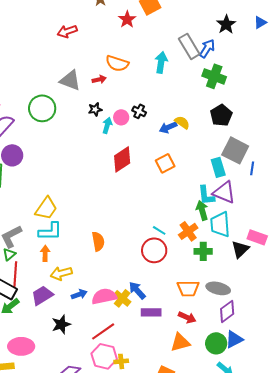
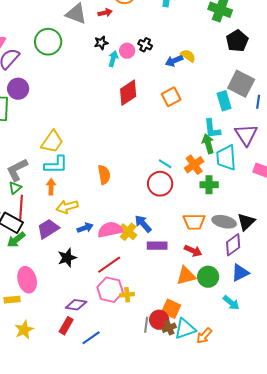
black pentagon: (221, 115) -> (237, 41), moved
purple triangle: (224, 192) -> (246, 135), moved, turned 35
black triangle: (240, 249) -> (246, 222), moved
green circle: (216, 343) -> (208, 277), moved
pink ellipse: (21, 346) -> (27, 280), turned 75

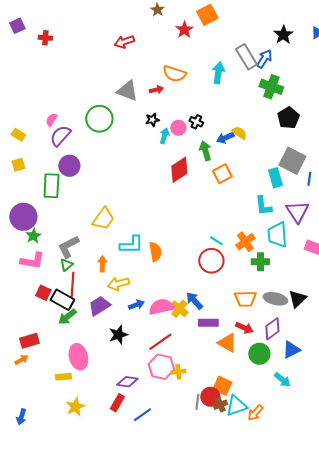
green arrow: (208, 144) -> (205, 151), moved
cyan L-shape: (56, 165) -> (131, 245), moved
purple diamond: (233, 245) -> (272, 329), moved
orange triangle: (186, 276) -> (227, 343), moved, turned 45

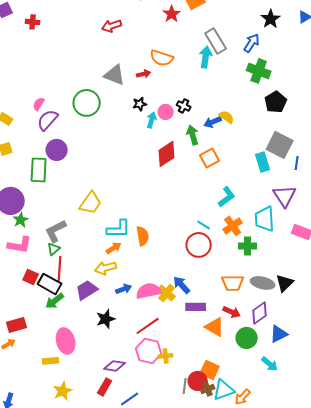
gray rectangle: (246, 57) -> (216, 41), moved
cyan L-shape: (263, 206) -> (227, 197), moved, turned -120
orange arrow: (102, 264) -> (114, 248), moved, turned 56

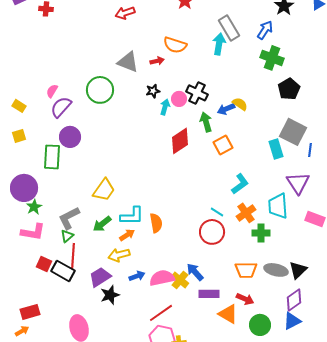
black cross: (184, 106) -> (197, 93), size x1.5
green arrow: (55, 301) -> (102, 224), moved
purple diamond: (260, 313) -> (294, 300), moved
black star: (106, 319) -> (110, 295), moved

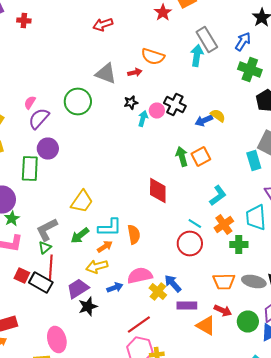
green arrow: (206, 122) -> (182, 156), moved
red diamond: (180, 141) -> (158, 190), moved, turned -56
pink semicircle: (162, 278) -> (140, 276), moved
green circle: (260, 325) -> (248, 322), moved

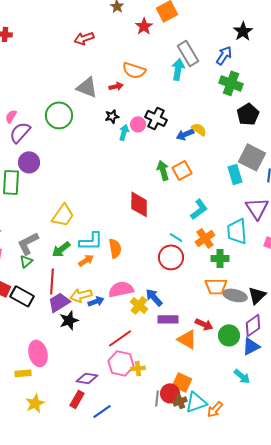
yellow arrow: (97, 266) -> (81, 295), moved
red line: (51, 268) -> (52, 281), moved
orange trapezoid: (224, 282) -> (216, 286), moved

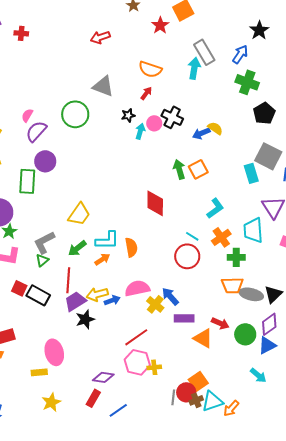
red arrow: (116, 86) -> (146, 93), moved, turned -40
orange square: (182, 382) -> (198, 381), turned 30

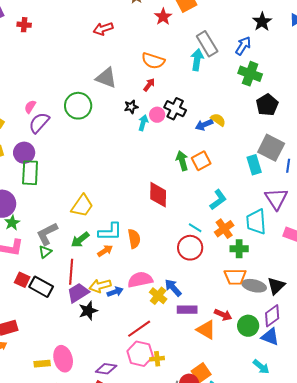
purple circle: (45, 161) -> (24, 153), moved
blue triangle: (267, 345) -> (270, 337), turned 48
pink ellipse: (54, 352) -> (63, 359), moved

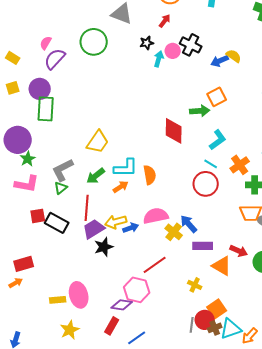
green arrow: (182, 161) -> (200, 111), moved, turned 102
cyan L-shape: (218, 200) -> (218, 140), moved
red square: (22, 280) -> (38, 216), turned -35
pink hexagon: (140, 354) -> (137, 290), moved
yellow cross: (157, 359) -> (195, 285), moved, turned 32

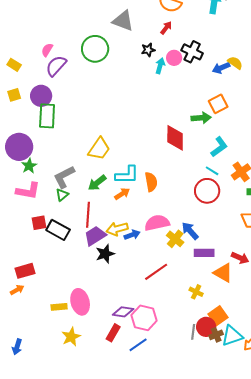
pink hexagon: (137, 290) -> (144, 318), moved

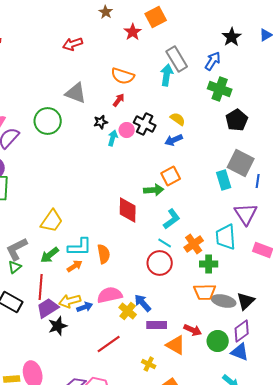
yellow semicircle: (235, 63) -> (178, 119), moved

